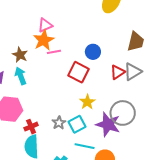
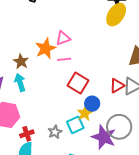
pink triangle: (45, 25) -> (63, 38), moved
pink line: (54, 52) -> (64, 59), moved
blue circle: (93, 52) -> (92, 104), moved
cyan square: (77, 124) -> (75, 125), moved

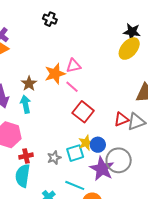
pink line: (64, 59) -> (72, 87), turned 40
blue circle: (92, 104) -> (98, 145), moved

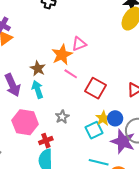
pink line: (72, 87) -> (71, 74), moved
gray star: (54, 158) -> (62, 117), moved

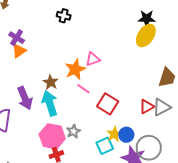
cyan arrow: (37, 89) -> (50, 103), size x1.4
pink hexagon: (25, 122) -> (52, 136), moved

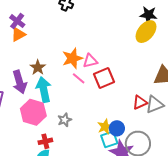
pink triangle: (93, 59) -> (90, 61), moved
brown star: (51, 82) -> (38, 67), moved
red square: (108, 104) -> (104, 78), moved, turned 30
pink hexagon: (52, 136) -> (33, 112), moved
cyan square: (105, 146) -> (109, 139), moved

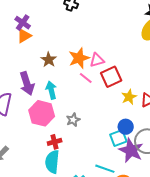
brown star: (38, 67) -> (49, 60), moved
cyan arrow: (44, 90) -> (51, 90), size x0.7
yellow star: (105, 127) -> (129, 97), moved

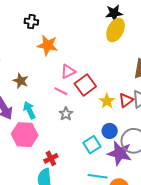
orange star: (79, 58) -> (48, 45), moved, turned -30
gray star: (73, 120) -> (66, 114), moved
cyan square: (118, 138) -> (92, 145), moved
red cross: (55, 142) -> (51, 158), moved

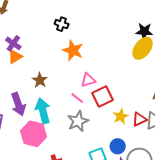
cyan arrow: (29, 110) -> (43, 111), size x1.4
gray star: (66, 114) -> (78, 121), size x1.5

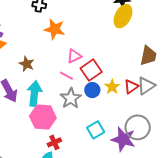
cyan arrow: (43, 111) -> (34, 93), turned 30
pink hexagon: (33, 134) -> (43, 117), moved
blue circle: (118, 146) -> (92, 90), moved

